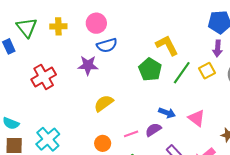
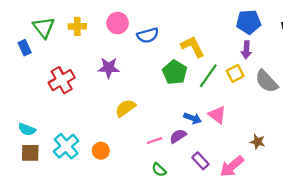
blue semicircle: (107, 45) -> (148, 35), moved
pink triangle: (196, 118) -> (217, 115), moved
orange circle: (103, 143) -> (101, 151), moved

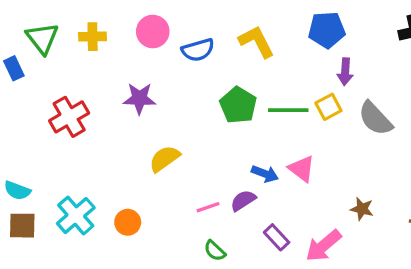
blue pentagon: (249, 22) -> (327, 30), moved
yellow L-shape: (193, 47) -> (256, 42), moved
green line: (208, 76) -> (288, 110), turned 55

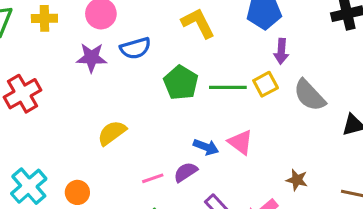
blue semicircle: (198, 50) -> (135, 48), moved
purple star: (139, 98) -> (92, 58), moved

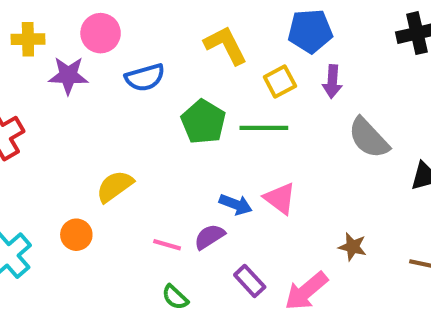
purple star: (92, 58) -> (68, 75), moved
yellow square: (266, 84) -> (280, 81), moved
pink line: (153, 178) -> (167, 245), turned 35
orange circle: (77, 192) -> (76, 235), moved

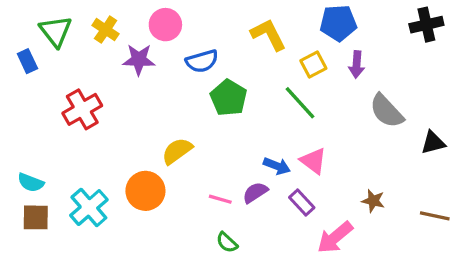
yellow cross: (28, 39) -> (106, 30), turned 35
green pentagon: (203, 122) -> (229, 98), moved
green line: (264, 128) -> (300, 103), turned 48
orange circle: (76, 235) -> (145, 191), size x1.5
purple rectangle: (250, 281) -> (302, 202), moved

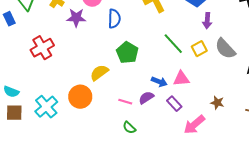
blue semicircle: (202, 61) -> (114, 19), turned -72
yellow square: (313, 64) -> (199, 49), moved
green pentagon: (229, 98) -> (127, 53), moved
pink triangle: (313, 161) -> (181, 79), turned -42

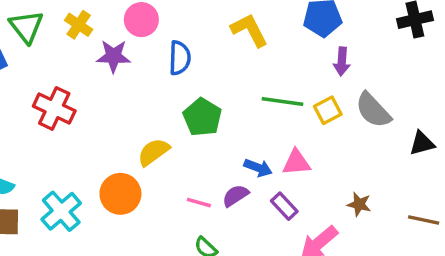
green line: (173, 44) -> (282, 101), turned -40
red cross: (42, 48) -> (54, 108), turned -35

